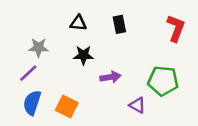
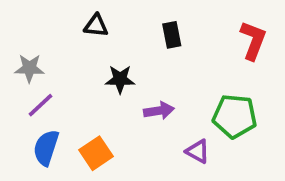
black triangle: (78, 23) -> (96, 26), moved
gray star: (38, 47) -> (29, 68), moved
orange square: (67, 107) -> (96, 153), turned 30

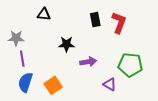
black triangle: (96, 26) -> (44, 14), moved
red L-shape: (253, 40) -> (119, 23), moved
purple line: (41, 105) -> (22, 59), turned -56

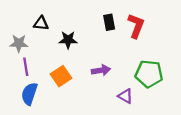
black triangle: (44, 14) -> (41, 23), moved
black star: (66, 44) -> (68, 40), moved
orange square: (53, 85) -> (61, 76), moved

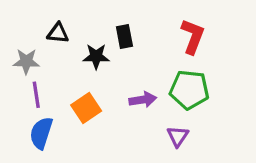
black rectangle: (109, 22) -> (124, 36), moved
green pentagon: (149, 74) -> (189, 90), moved
purple triangle: (126, 96) -> (178, 136), turned 35

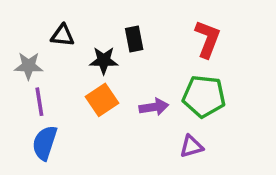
orange square: (86, 108) -> (102, 100), moved
purple triangle: (178, 136) -> (191, 146), turned 40

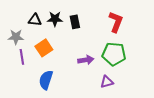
black star: (104, 60) -> (55, 19), moved
orange square: (102, 100) -> (44, 48), moved
blue semicircle: (45, 143) -> (46, 80), moved

